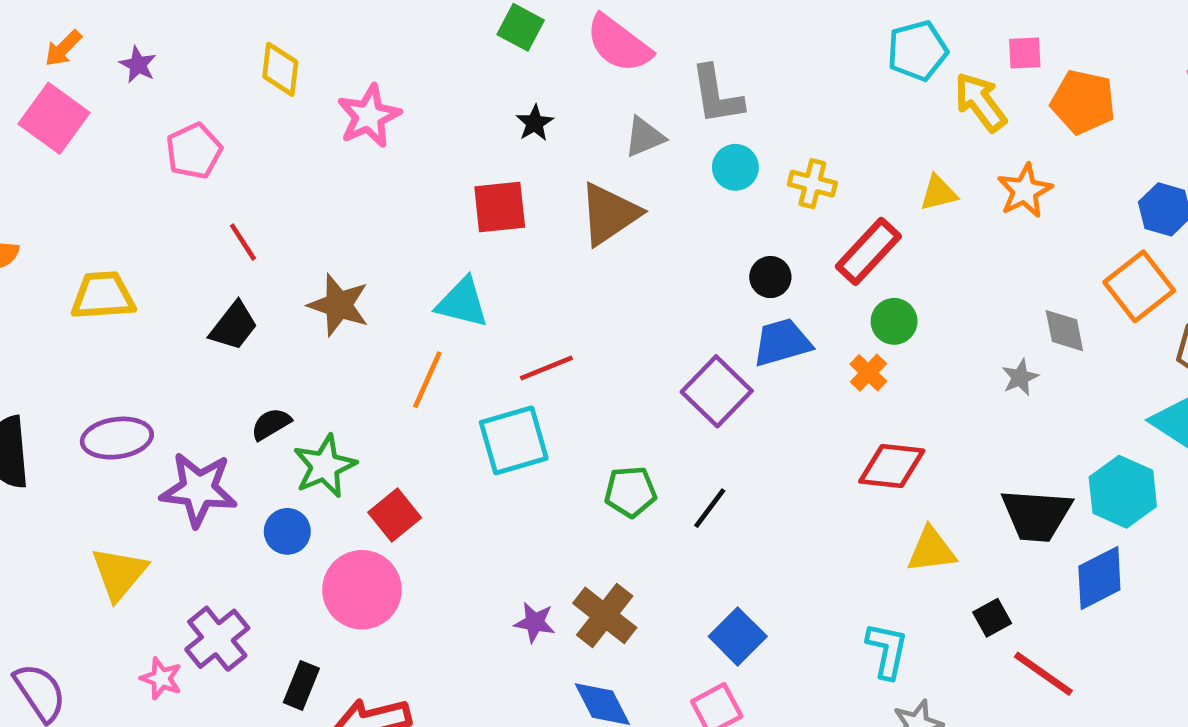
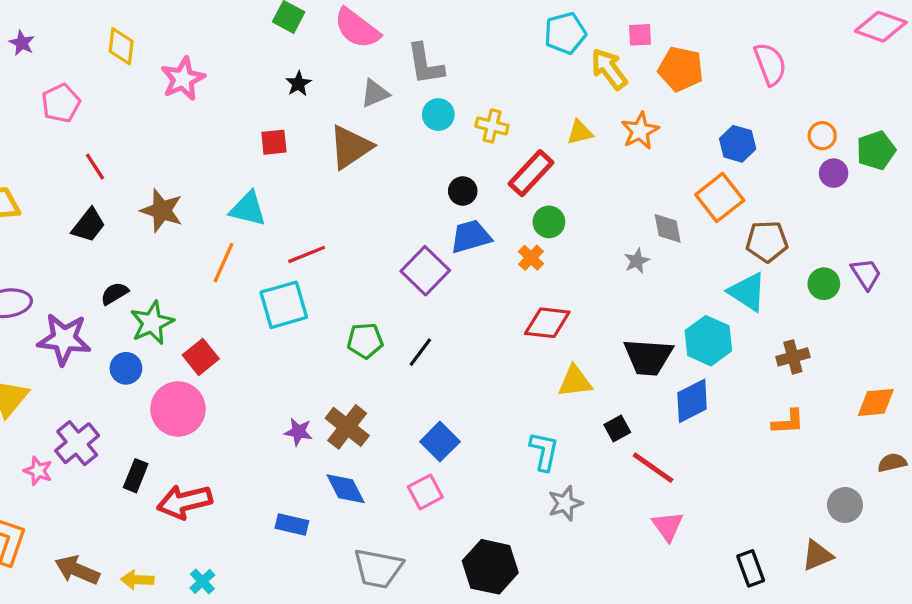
red square: (500, 207) -> (274, 142), size x0.7

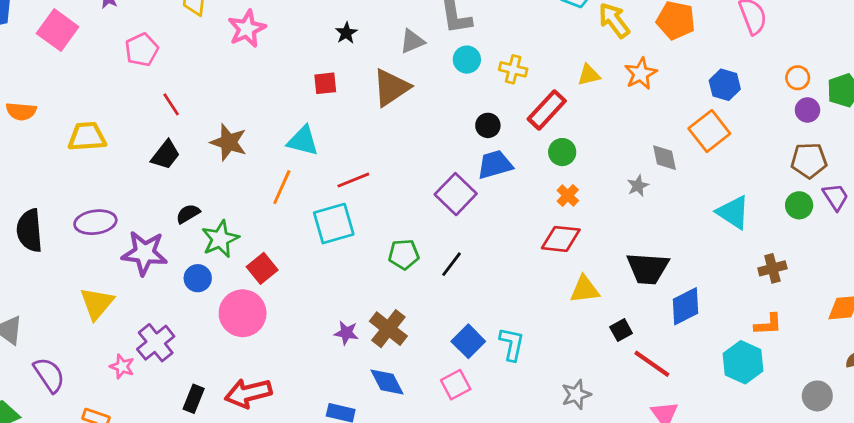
brown pentagon: (767, 241) -> (809, 160), moved
orange cross: (531, 258) -> (568, 195), moved
cyan hexagon: (708, 341) -> (743, 362), moved
cyan L-shape: (544, 451) -> (512, 344), moved
black rectangle: (136, 476) -> (194, 399), moved

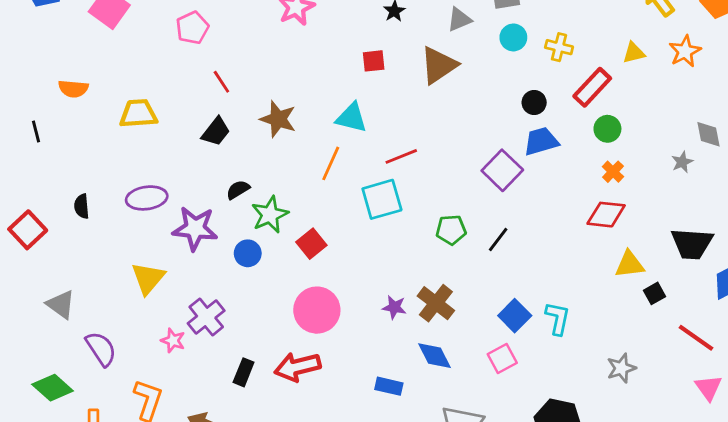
black semicircle: (30, 231) -> (82, 206), size x0.6
pink circle: (243, 313) -> (317, 310), moved
black square: (621, 330) -> (654, 293), moved

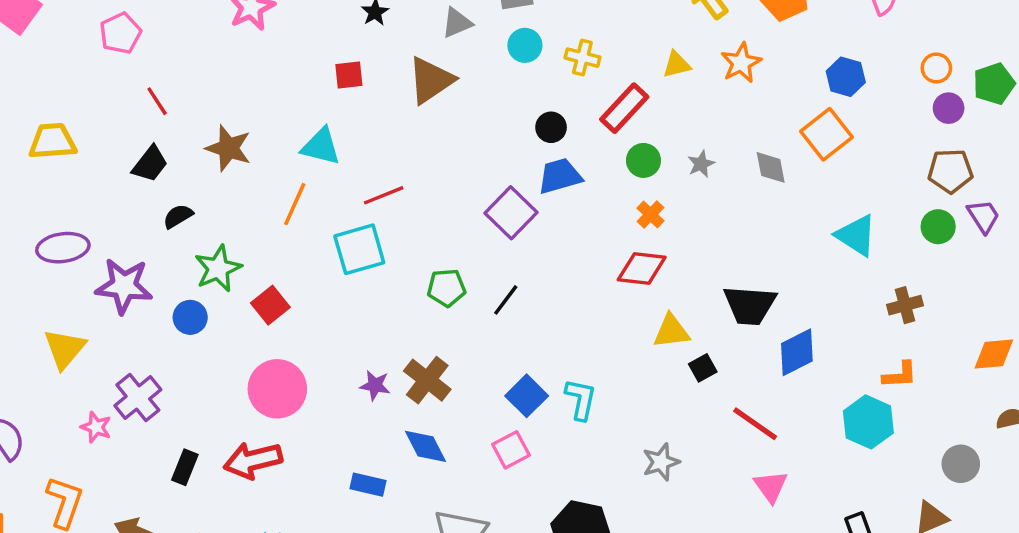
gray star: (682, 162) -> (701, 164), moved
black semicircle: (238, 190) -> (178, 216), moved

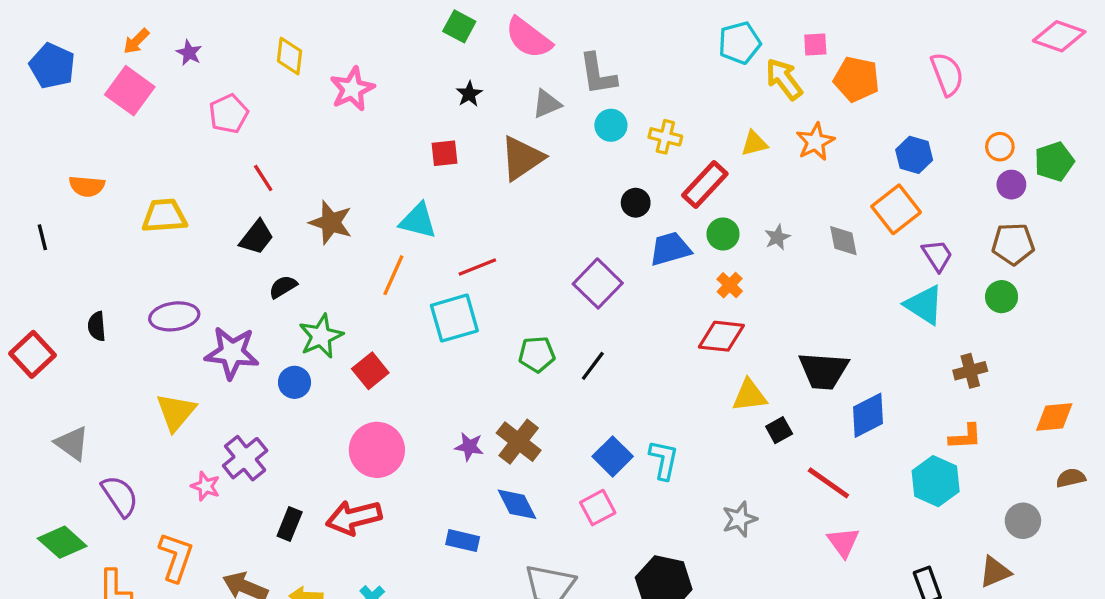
blue trapezoid: (560, 176) -> (670, 249), moved
purple trapezoid: (983, 216) -> (937, 255), moved

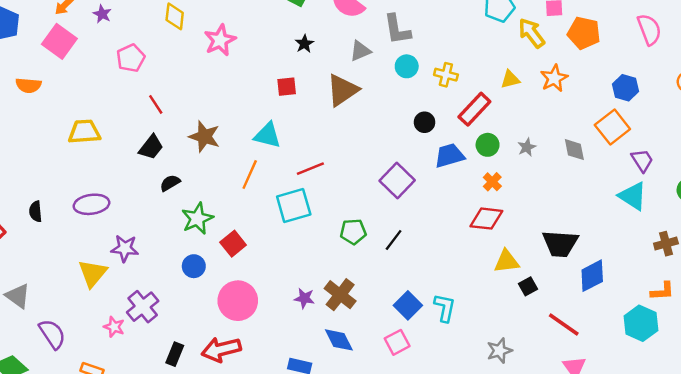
orange semicircle: (87, 186) -> (28, 85), moved
purple star: (232, 353) -> (125, 248), moved, size x0.7
blue circle: (295, 382) -> (194, 266), moved

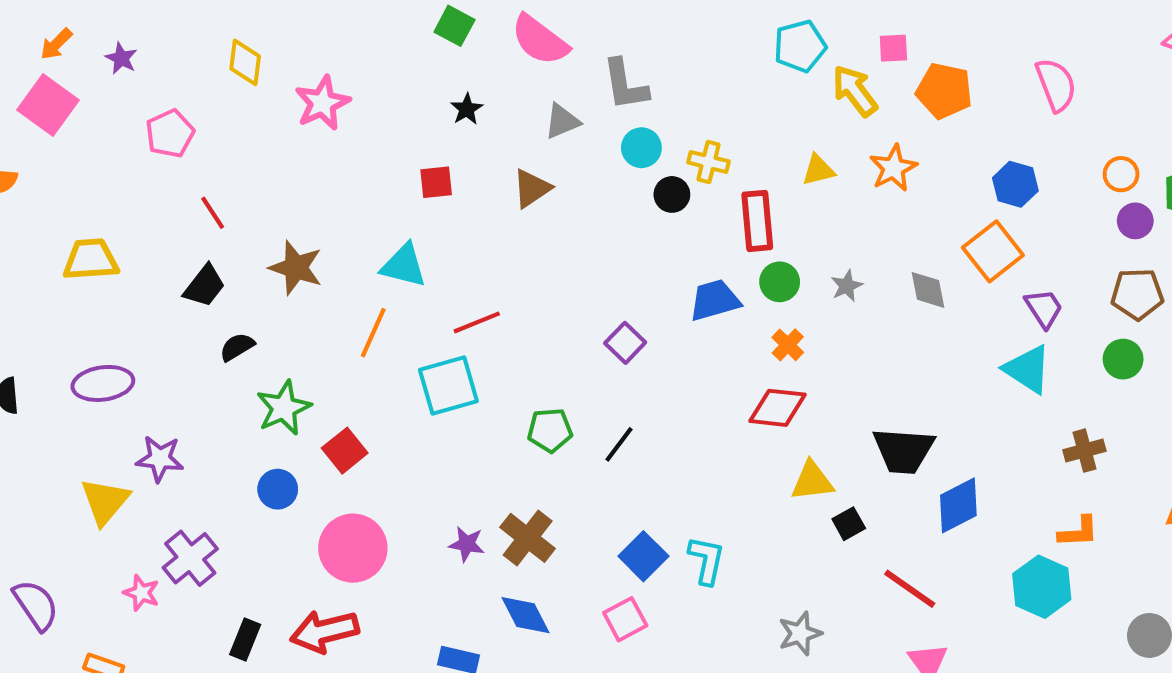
brown triangle: (342, 90) -> (532, 188), size x0.7
red rectangle: (474, 109) -> (757, 221), turned -48
black circle: (425, 122) -> (672, 194), moved
purple square: (397, 181) -> (625, 343), size x0.7

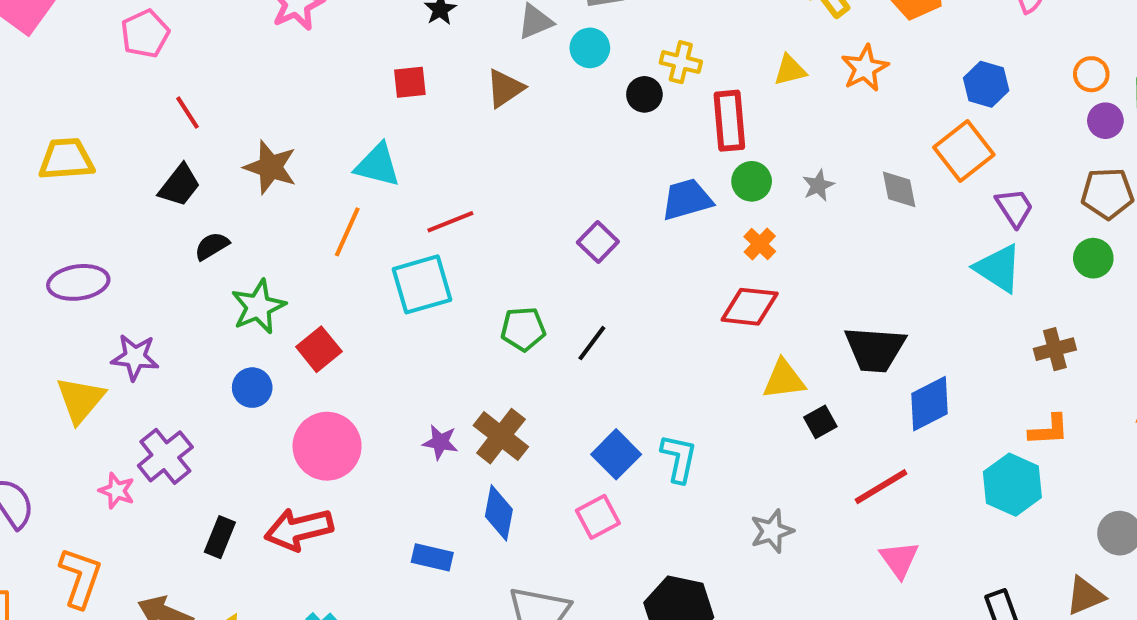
cyan circle: (641, 148) -> (590, 48), moved
red line: (910, 589) -> (881, 487), turned -66
blue diamond: (526, 615) -> (499, 513), turned 38

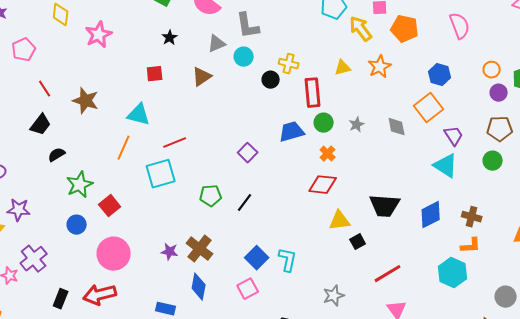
brown star: (270, 167) -> (86, 101), moved
brown cross: (1055, 349) -> (472, 217), moved, turned 30
blue diamond: (930, 404) -> (431, 215), moved

